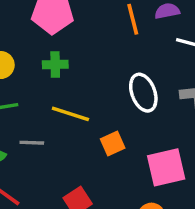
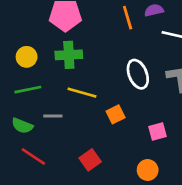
green cross: (55, 64) -> (69, 55), size x1.4
pink square: (166, 167) -> (158, 131), size x0.6

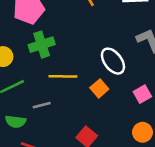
white ellipse: (138, 74) -> (113, 61), moved

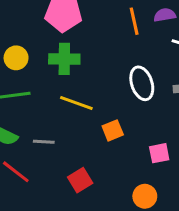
white ellipse: (113, 61) -> (142, 83), moved
gray line: (42, 105) -> (44, 142), moved

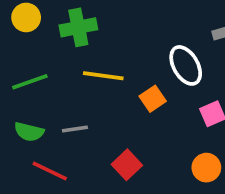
yellow circle: (16, 58) -> (26, 17), moved
white ellipse: (142, 83) -> (186, 65), moved

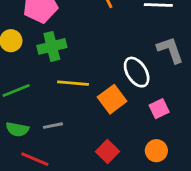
orange square: (153, 99) -> (112, 99), size x1.4
red square: (127, 165) -> (107, 151), moved

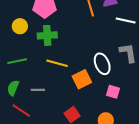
pink square: (159, 109) -> (113, 92), turned 32
green semicircle: (17, 129) -> (13, 88), turned 91

